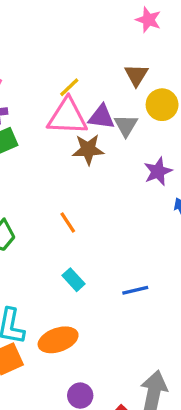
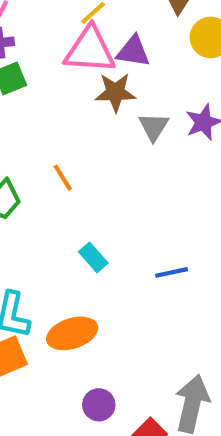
gray triangle: (126, 125) -> (154, 127), moved
orange line: (68, 223) -> (63, 178), moved

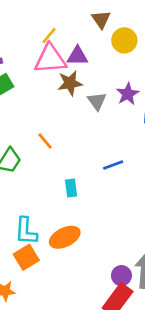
cyan rectangle: (93, 257) -> (71, 188), turned 42
blue line: (172, 272) -> (113, 165), moved
purple circle: (99, 405) -> (121, 276), moved

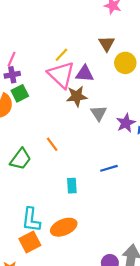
pink triangle: (50, 59) -> (61, 75), turned 44
purple star: (128, 94) -> (126, 123), moved

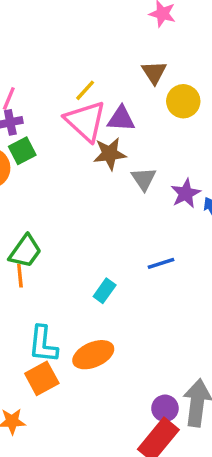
orange line: (52, 144) -> (20, 276), moved, turned 32
cyan rectangle: (72, 186) -> (105, 291), turned 40

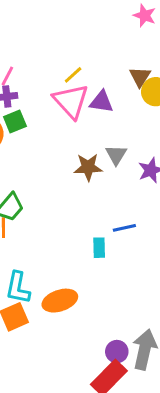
brown triangle: (154, 72) -> (140, 77), moved
brown star: (110, 154) -> (88, 167), moved
cyan rectangle: (105, 291) -> (99, 248), moved, turned -42

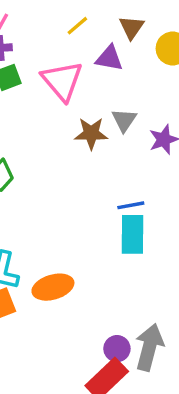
brown triangle: (140, 77) -> (132, 27), moved
pink triangle: (71, 101) -> (62, 81), moved
cyan rectangle: (99, 248) -> (132, 234), moved, size x1.6

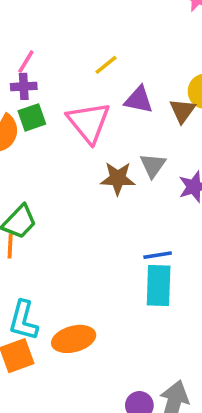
brown triangle: (132, 27) -> (182, 111), moved

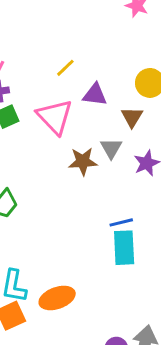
brown triangle: (182, 111) -> (132, 117), moved

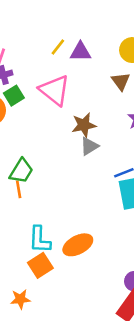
purple triangle: (95, 95) -> (81, 52), moved
gray triangle: (111, 148) -> (89, 146), moved, turned 36

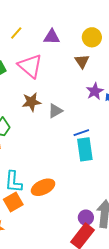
yellow line: (58, 47) -> (16, 33), moved
brown star: (84, 125) -> (31, 102), moved

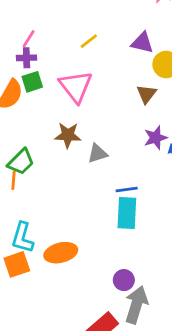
yellow line: (16, 33) -> (89, 41), moved
purple triangle: (52, 37) -> (142, 43), moved
purple circle: (86, 218) -> (124, 280), moved

